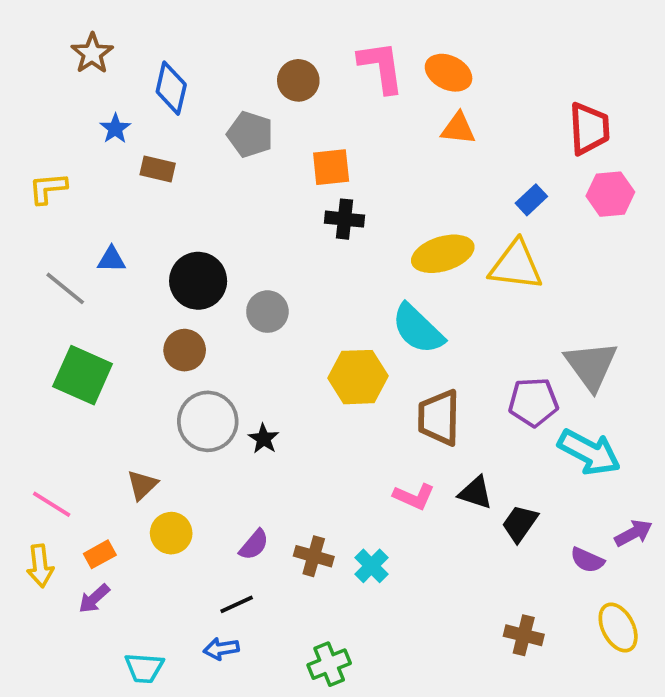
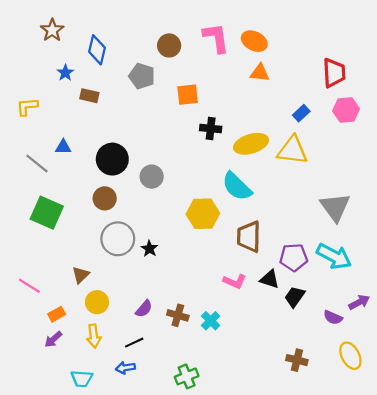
black cross: (345, 219) -> (211, 128), moved
purple pentagon: (533, 402) -> (294, 257), moved
yellow arrow: (40, 566) -> (94, 336), moved

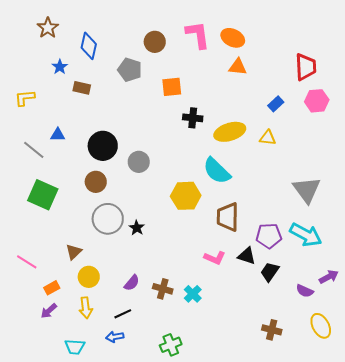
yellow triangle: (293, 150) -> (268, 138), size x0.6

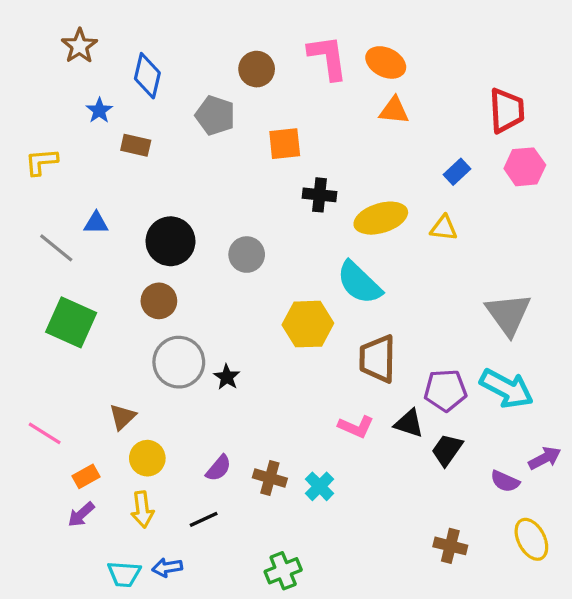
gray circle: (139, 162) -> (247, 255), moved
blue arrow: (115, 337) -> (167, 567), moved

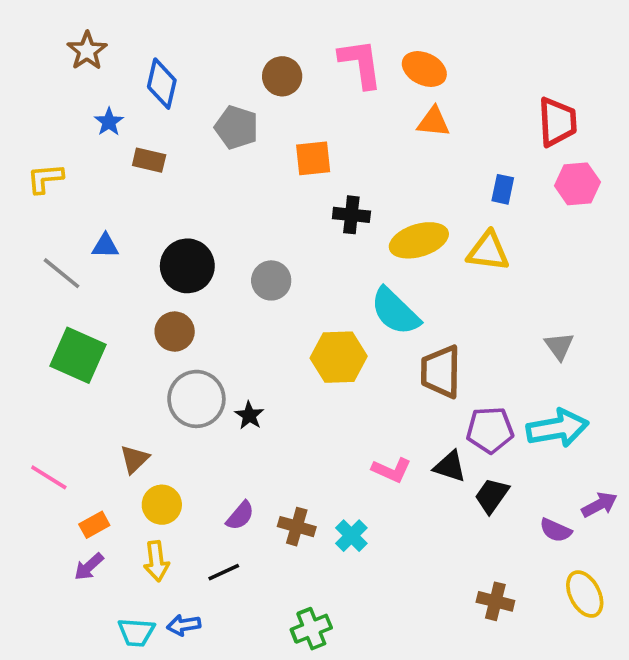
blue rectangle: (457, 172) -> (503, 189), turned -35
yellow triangle: (444, 228) -> (488, 251), size x1.4
gray triangle: (508, 314) -> (559, 346), size x0.6
brown trapezoid: (377, 359) -> (441, 372), moved
cyan arrow: (507, 389) -> (557, 428), turned -38

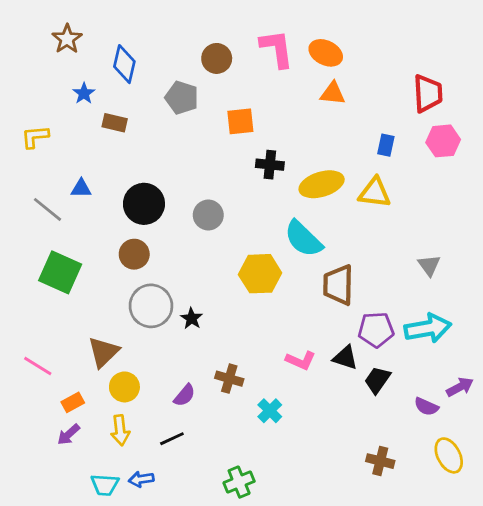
brown triangle: (134, 459) -> (103, 352), size x1.4
brown cross: (297, 527) -> (229, 379), moved

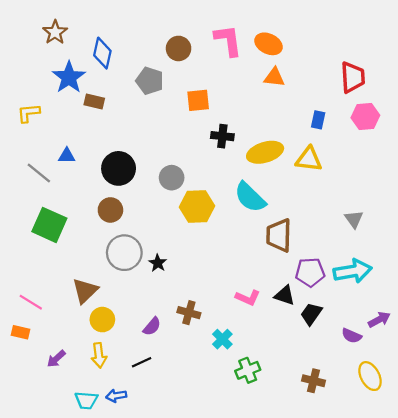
blue star: (84, 93) -> (69, 77), size x1.8
yellow hexagon: (260, 274) -> (197, 206), moved
orange rectangle: (73, 402) -> (20, 332), moved, turned 42
green cross: (239, 482) -> (248, 370), moved

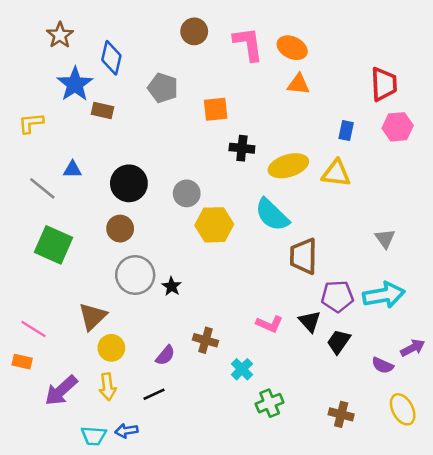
brown circle: (179, 48) -> (194, 31), moved
black triangle: (285, 295) -> (310, 321), turned 30
purple arrow: (56, 359) -> (61, 391), size x1.6

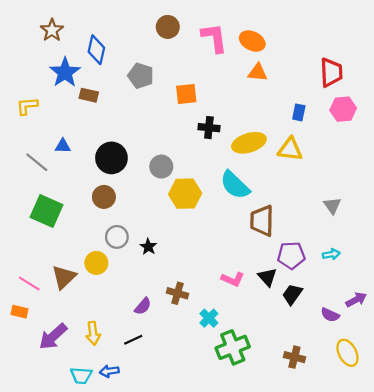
gray circle: (135, 275) -> (117, 237), size x0.7
cyan arrow: (384, 295) -> (331, 254), size x0.5
brown triangle: (92, 316) -> (64, 277), moved
yellow circle: (111, 348) -> (96, 263), moved
green cross: (270, 403) -> (233, 347), size x1.4

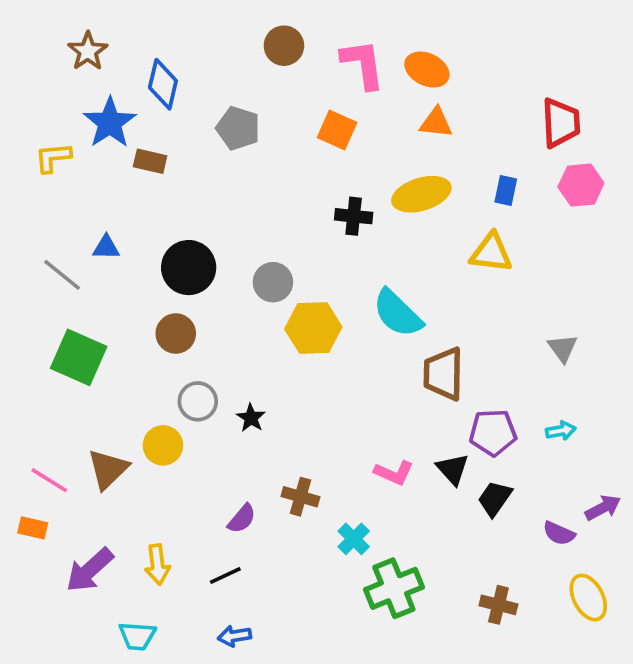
orange square: (186, 94) -> (337, 130), moved, turned 30
yellow L-shape: (27, 106) -> (53, 158), moved
yellow ellipse: (249, 143) -> (421, 194), moved
blue arrow: (109, 371) -> (234, 636), moved

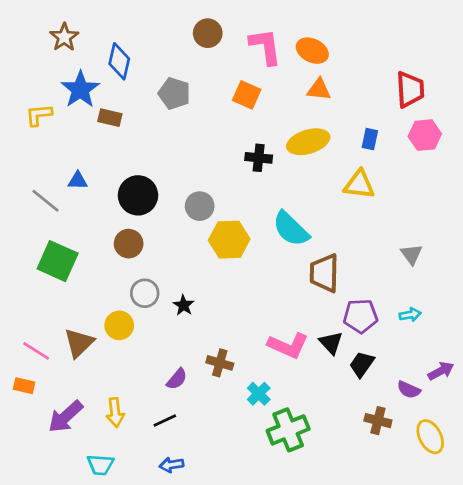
pink L-shape: (394, 473) -> (288, 345), size x1.4
brown cross: (498, 605) -> (378, 421), moved

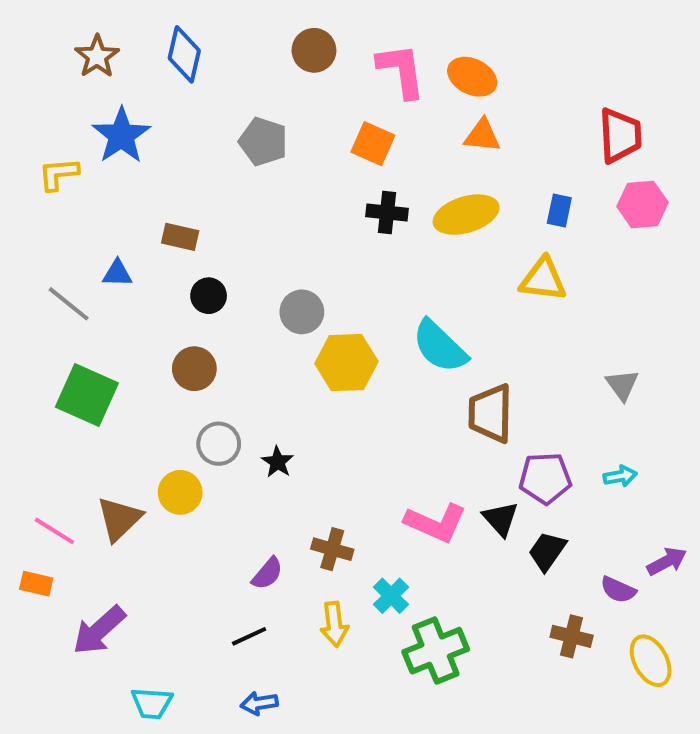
blue diamond: (119, 61) -> (184, 54), moved
brown rectangle: (110, 118) -> (180, 237), moved
black cross: (259, 158) -> (387, 213), moved
black circle: (138, 195) -> (209, 296), size x0.6
yellow arrow: (115, 413) -> (334, 624), moved

